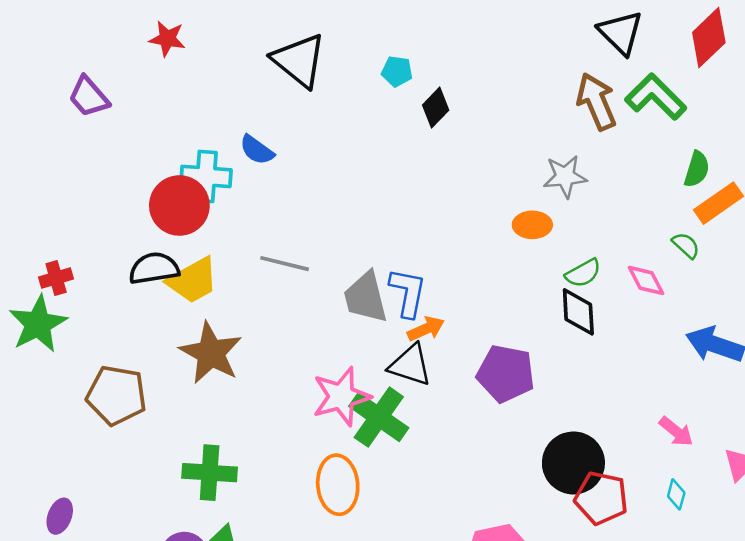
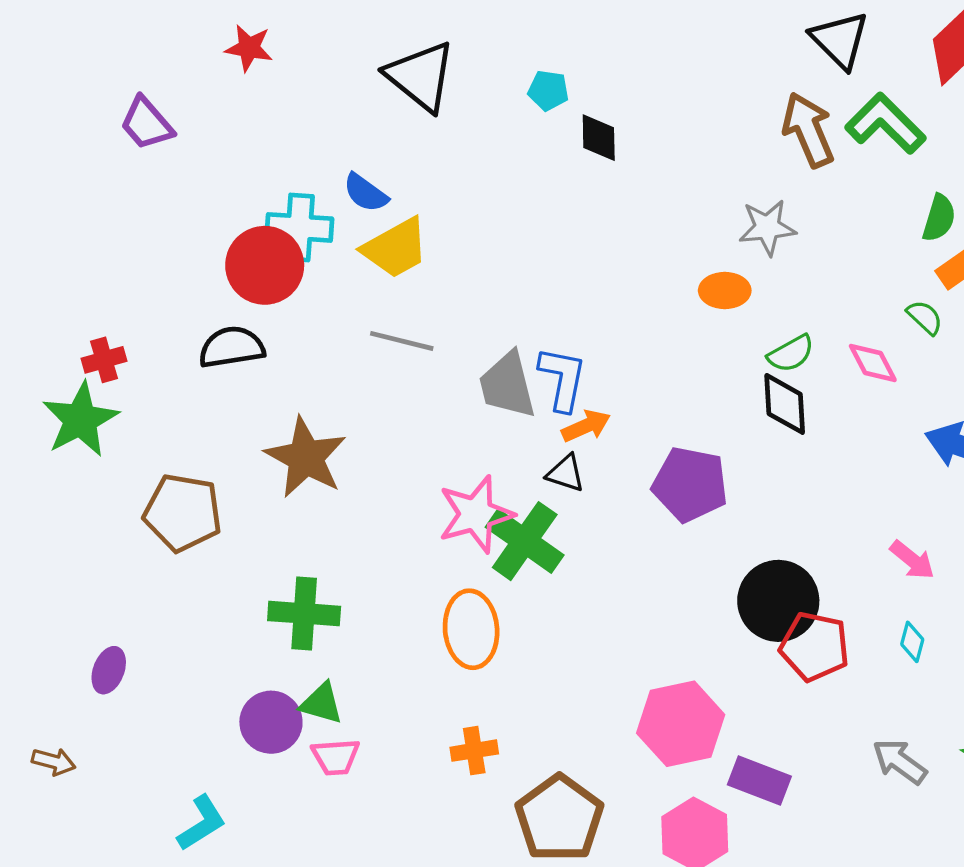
black diamond: (436, 108) -> (599, 138), turned -45
yellow trapezoid: (193, 280) -> (395, 248), moved
black triangle: (410, 365) -> (566, 473), size x0.7

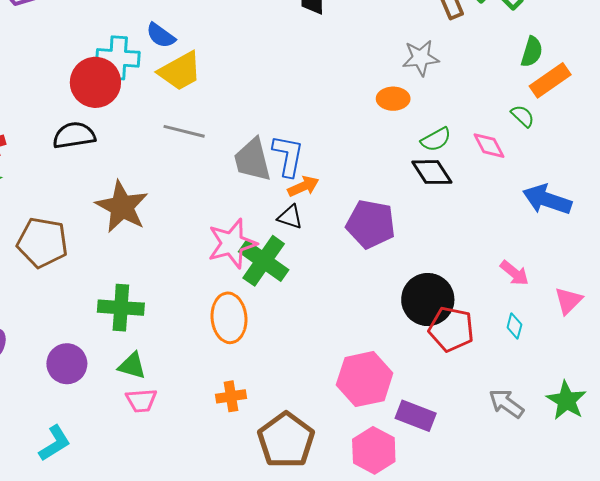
black diamond: (785, 404) -> (432, 172), turned -30
purple circle: (271, 722) -> (67, 364), moved

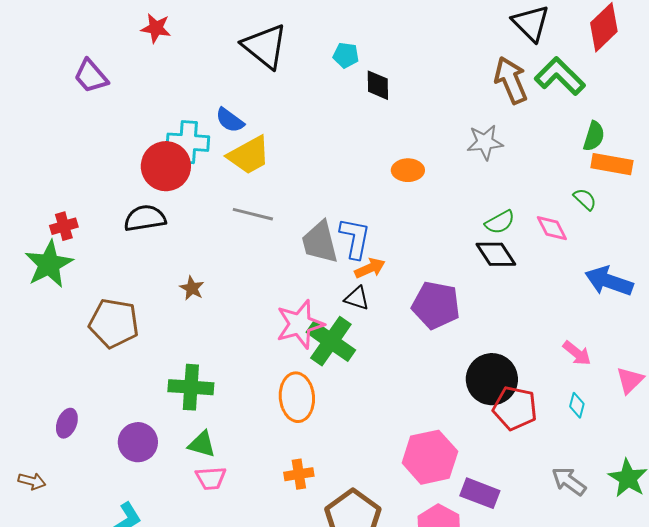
orange rectangle: (550, 80) -> (612, 164), turned 45
orange ellipse: (393, 99) -> (408, 170), moved
brown star: (122, 207) -> (192, 288), size x0.5

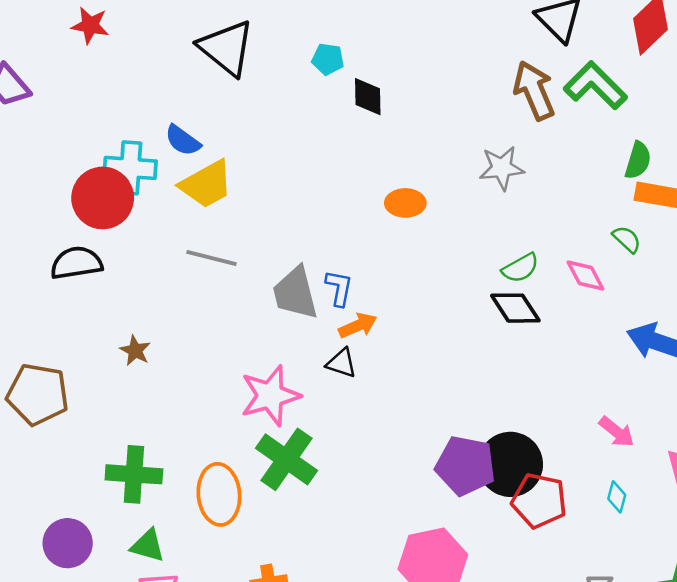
blue L-shape: (355, 238) -> (339, 288), size x0.7
purple pentagon: (436, 305) -> (465, 466), moved
green cross: (331, 341) -> (286, 459), moved
orange ellipse: (297, 397) -> (219, 494), moved

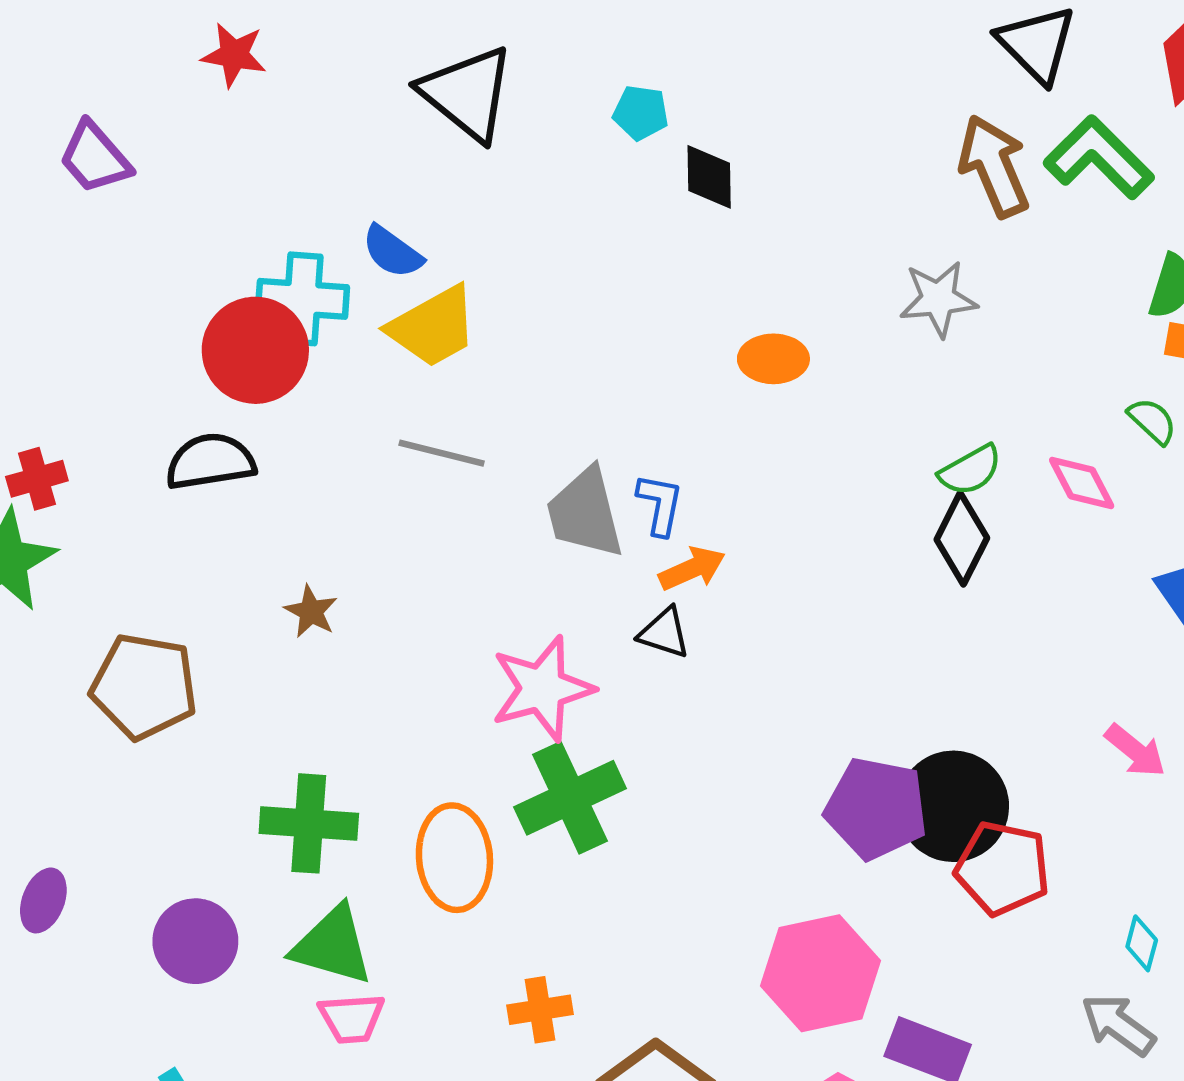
black diamond: (515, 308) -> (962, 539), turned 60
green cross: (286, 459) -> (570, 798), turned 30
cyan diamond: (617, 497) -> (1142, 943), moved
green triangle: (148, 546) -> (332, 945), size x1.4

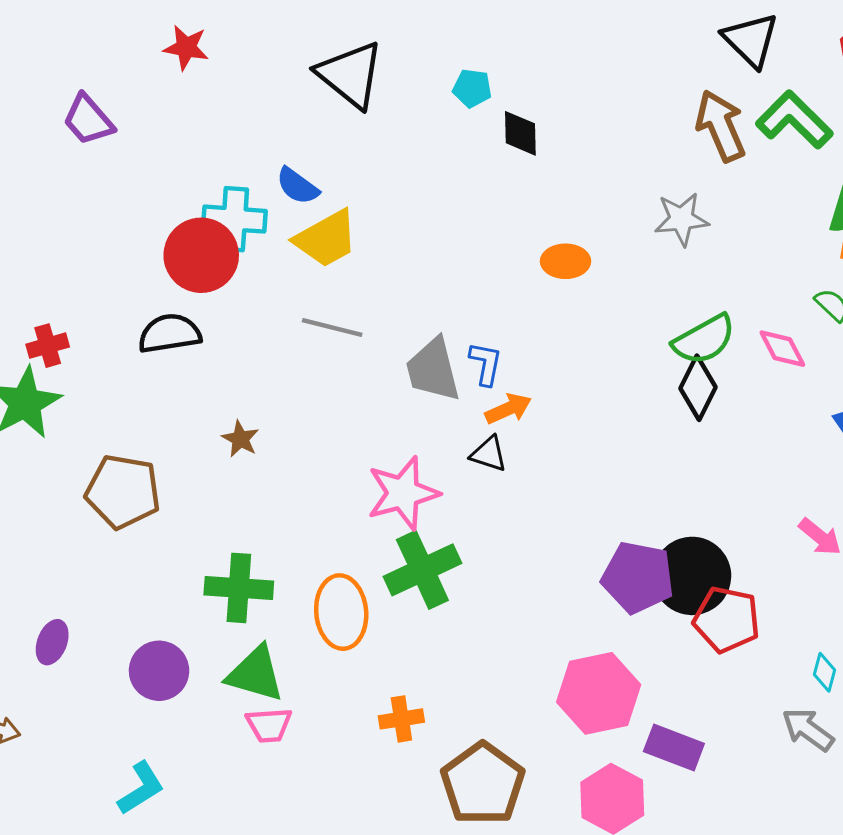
green semicircle: (970, 470) -> (704, 340), size x1.4

